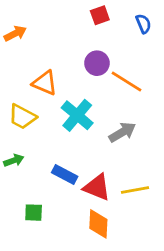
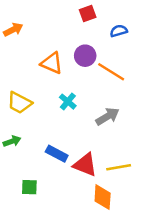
blue semicircle: (143, 24) -> (119, 31), moved, turned -84
orange triangle: (45, 83) -> (52, 63), moved
cyan cross: (77, 115) -> (68, 102), size x0.6
orange diamond: (98, 224) -> (103, 197), moved

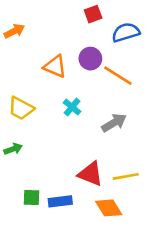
blue semicircle: (119, 31) -> (126, 32), size x1.5
blue rectangle: (57, 154) -> (60, 201), moved, turned -35
orange diamond: (103, 197) -> (109, 208), turned -35

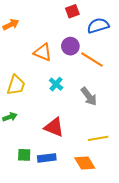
yellow trapezoid: (21, 108) -> (16, 85), turned -100
gray arrow: (114, 123) -> (89, 96), turned 84
red triangle: (90, 174) -> (54, 127), moved

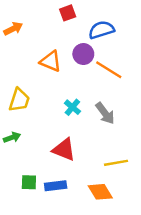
red square: (72, 11) -> (68, 13), moved
blue semicircle: (98, 26) -> (101, 30), moved
cyan cross: (56, 84) -> (72, 107), moved

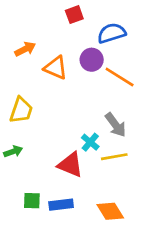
orange arrow: (13, 29) -> (25, 49), moved
cyan cross: (72, 107) -> (90, 142), moved
yellow line: (116, 163) -> (114, 157), moved

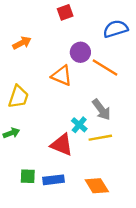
blue semicircle: (112, 33) -> (116, 29), moved
orange triangle: (56, 68) -> (62, 76), moved

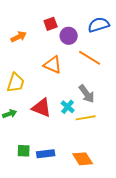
red square: (65, 12) -> (51, 24), moved
purple circle: (80, 52) -> (69, 36), moved
red triangle: (62, 145) -> (42, 108), moved

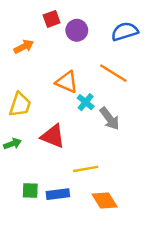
red square: (51, 24) -> (52, 19), moved
purple circle: (69, 36) -> (77, 30), moved
cyan cross: (68, 107) -> (86, 102), moved
yellow line: (86, 118) -> (86, 169), moved

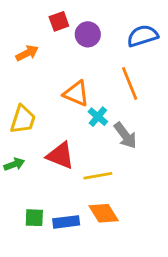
orange line: (113, 73) -> (130, 83), turned 36
yellow line: (86, 169) -> (98, 176), moved
orange diamond: (105, 200) -> (104, 213), moved

